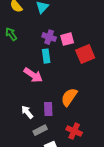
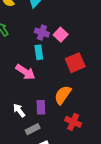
pink square: (67, 39) -> (61, 35), turned -32
red square: (85, 54) -> (75, 63), moved
red cross: (74, 131) -> (73, 122), moved

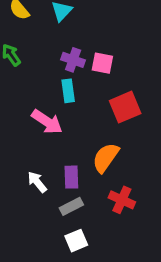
pink square: (61, 35) -> (102, 63), turned -32
gray rectangle: (33, 129) -> (71, 206), moved

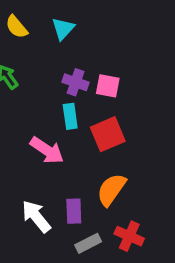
red square: (125, 107) -> (108, 134), moved
white arrow: (37, 182) -> (36, 216), size x1.4
gray rectangle: (71, 206) -> (88, 243), moved

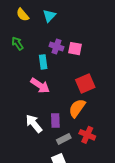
cyan rectangle: (70, 116) -> (43, 62), moved
red square: (108, 134) -> (85, 83), moved

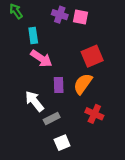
cyan rectangle: (43, 62) -> (33, 35), moved
purple rectangle: (55, 120) -> (59, 85), moved
gray rectangle: (64, 139) -> (52, 118), moved

